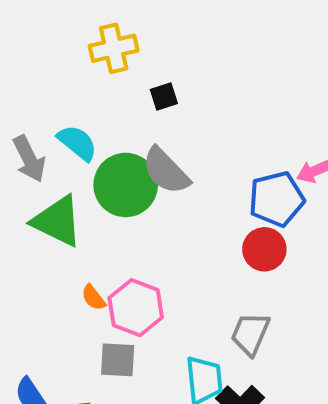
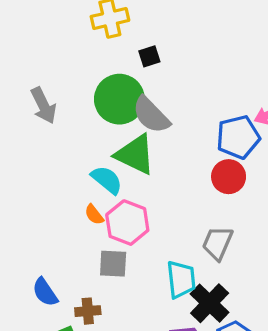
cyan semicircle: (77, 143) -> (107, 180), moved
green circle: (126, 185) -> (119, 99), moved
green triangle: (57, 221) -> (135, 154), moved

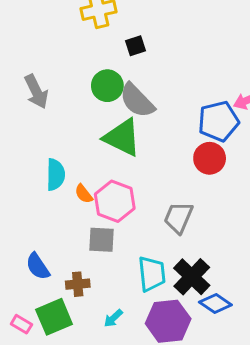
green circle: (119, 99) -> (107, 86), size x0.7
cyan semicircle: (107, 180) -> (56, 175), moved, turned 52
gray trapezoid: (217, 243) -> (178, 218), moved
cyan trapezoid: (181, 279) -> (152, 274), moved

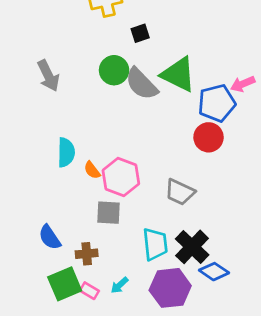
green triangle: (122, 138) -> (178, 74), moved
gray trapezoid: (178, 218) -> (180, 192), turned -88
pink rectangle: (21, 324) -> (89, 291), moved

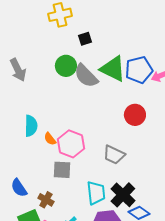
blue pentagon: (217, 103) -> (139, 70), moved
brown cross: (87, 254) -> (46, 200), turned 35

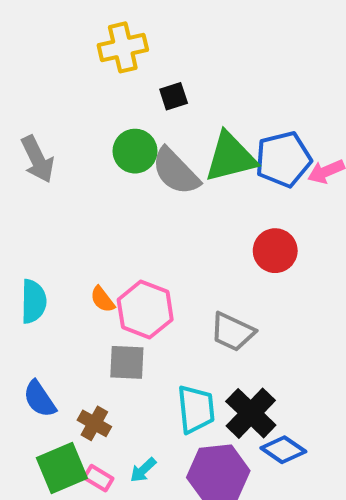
green triangle: (113, 69) -> (230, 157), turned -40
cyan semicircle: (31, 126) -> (33, 301), moved

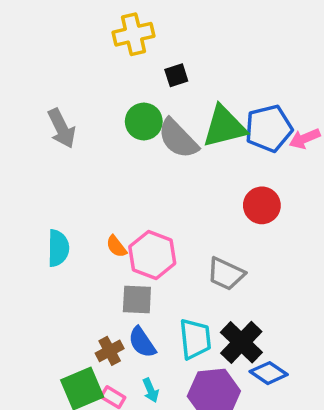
blue semicircle: (40, 399) -> (142, 342), moved
brown cross: (94, 423) -> (110, 351), turned 32
cyan arrow: (143, 470) -> (151, 390), turned -70

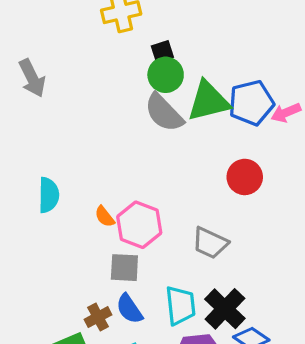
green circle: (144, 121) -> (166, 75), moved
gray arrow: (62, 128) -> (32, 78), moved
cyan semicircle: (58, 248) -> (49, 195), moved

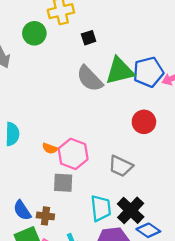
green circle: (166, 75) -> (34, 33), moved
orange semicircle: (105, 217) -> (50, 148), turned -32
blue semicircle: (129, 309) -> (22, 210), moved
brown cross: (98, 317) -> (45, 216), turned 35

